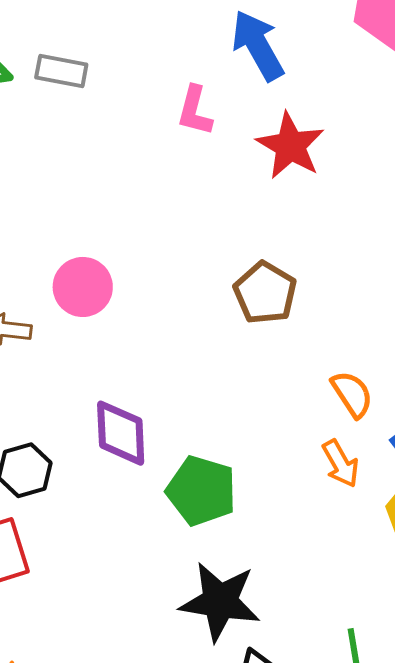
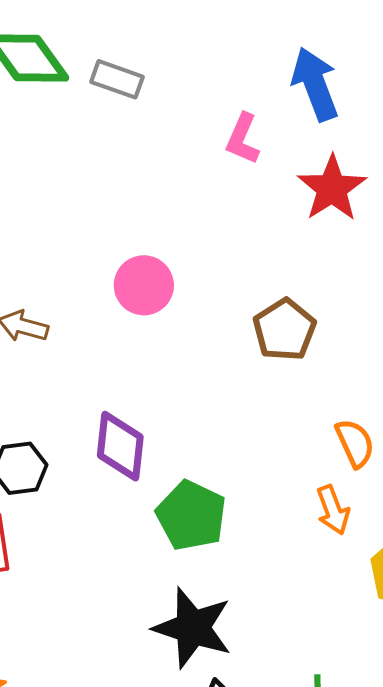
pink circle: (83, 287) -> (144, 285), moved

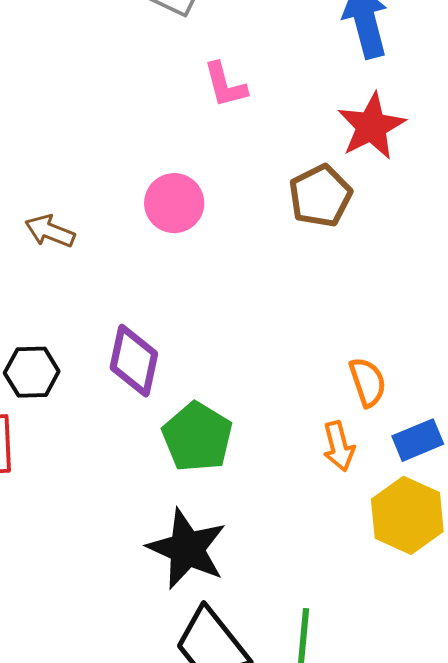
pink L-shape: (243, 139) -> (225, 85), moved, turned -44
brown pentagon: (284, 330) -> (320, 196), moved

